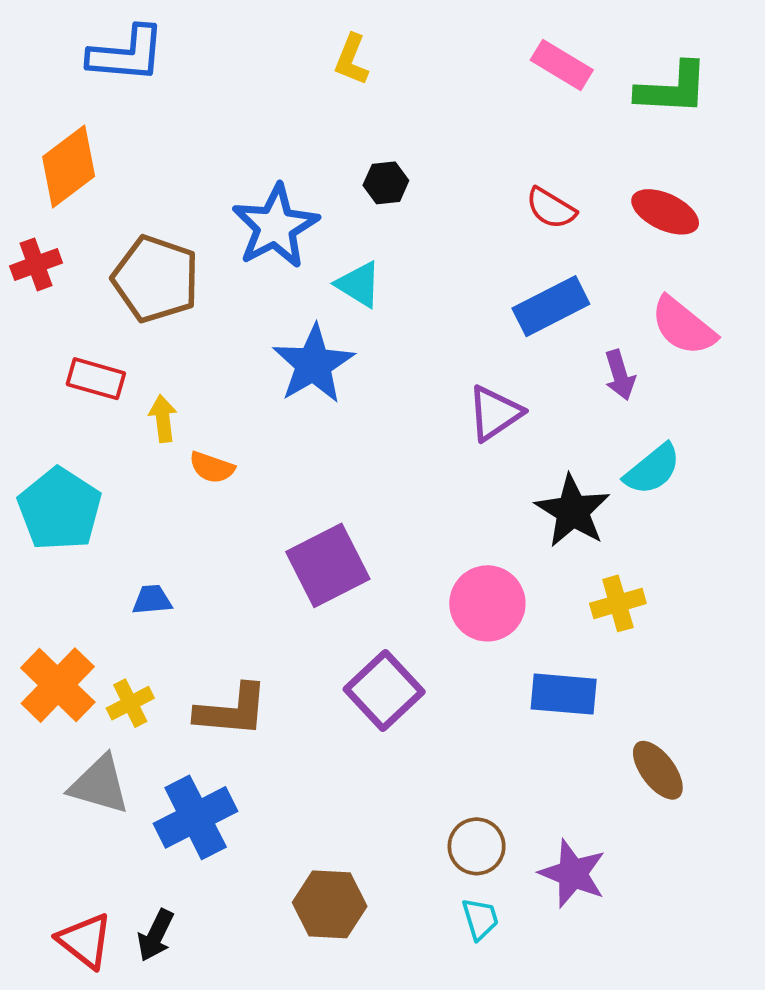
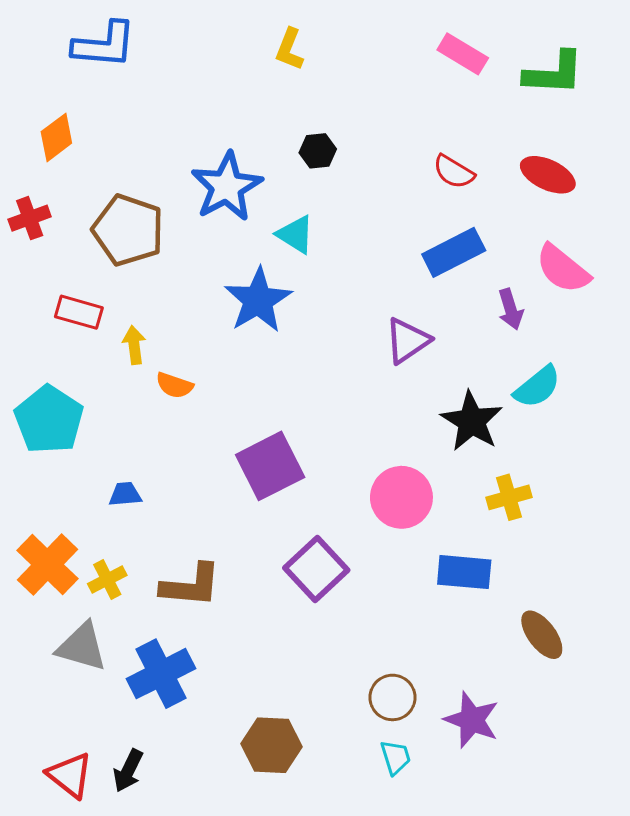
orange diamond: (69, 167) -> (56, 137), size x0.7

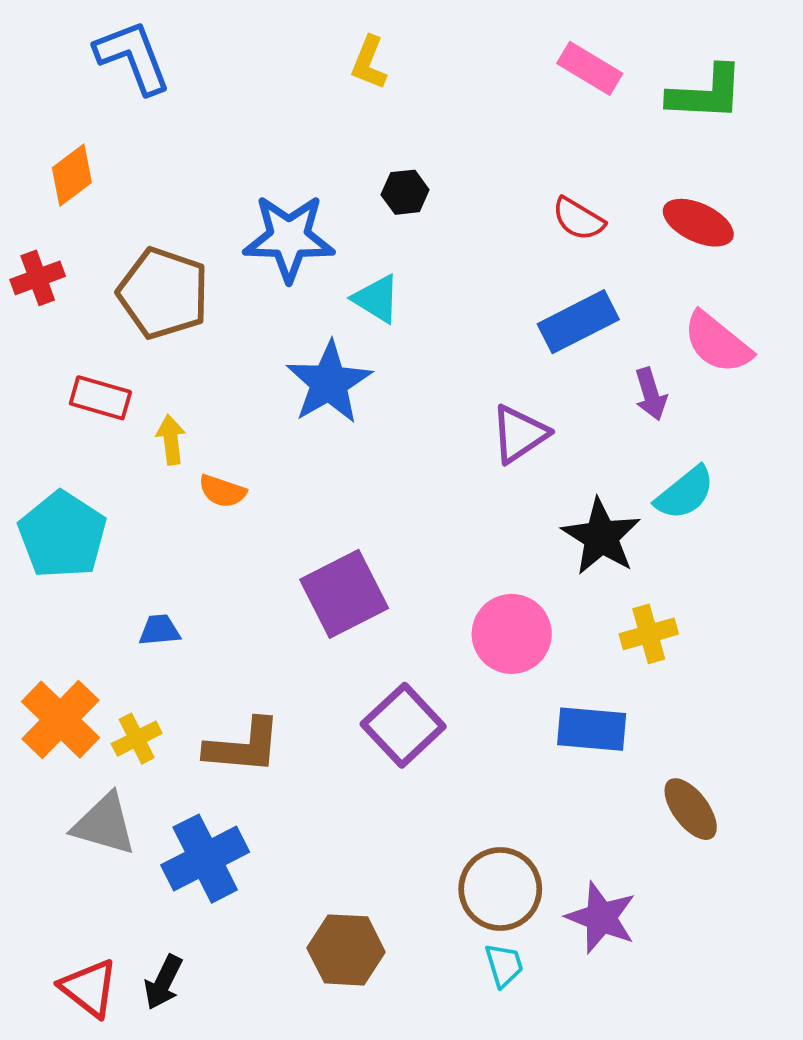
blue L-shape: (104, 45) -> (133, 57), turned -116
blue star: (227, 187) -> (289, 238), turned 30
brown circle: (392, 697) -> (500, 889), size x1.4

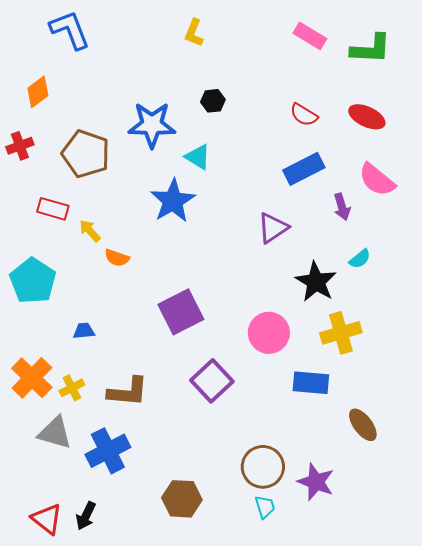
yellow arrow: (171, 440) -> (90, 231), turned -35
cyan semicircle: (685, 493) -> (360, 259), size x0.7
yellow cross: (649, 634) -> (341, 333), size x1.4

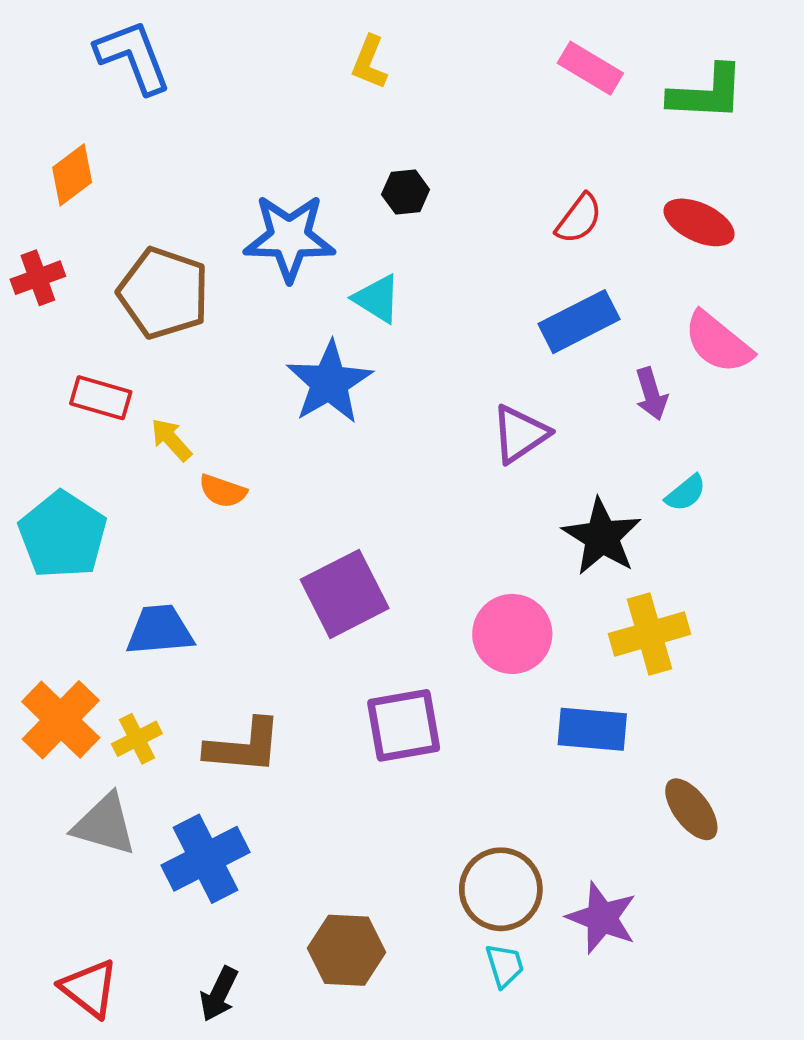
red semicircle: (304, 115) -> (579, 219), turned -84
blue trapezoid: (84, 331) -> (160, 630), size x1.6
purple square: (212, 381) -> (404, 725), turned 33
black arrow: (86, 516) -> (219, 994), moved

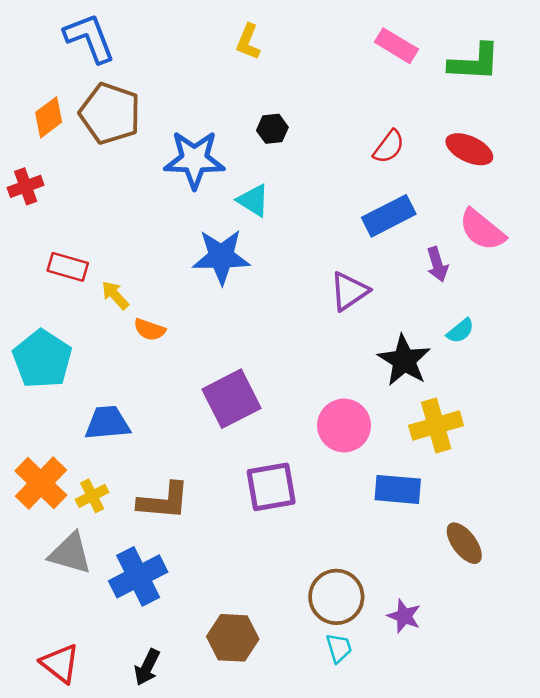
brown pentagon: (164, 293) -> (110, 113), moved
blue star: (329, 382) -> (221, 257), turned 30
purple star: (602, 918) -> (404, 616), size x0.7

